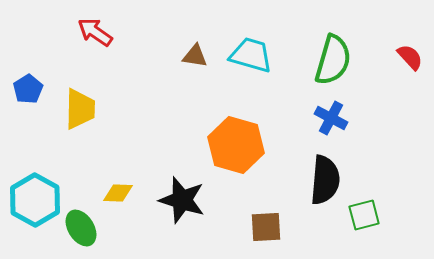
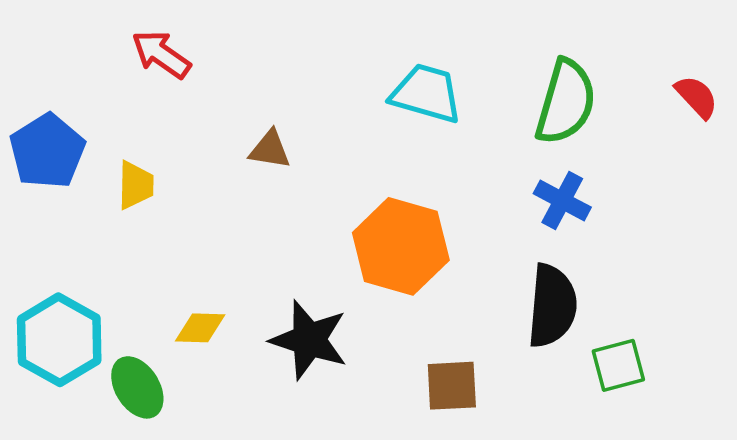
brown triangle: (195, 56) -> (270, 149), moved
blue pentagon: (28, 89) -> (47, 151), size x1.5
yellow trapezoid: (80, 109) -> (136, 185), size x0.7

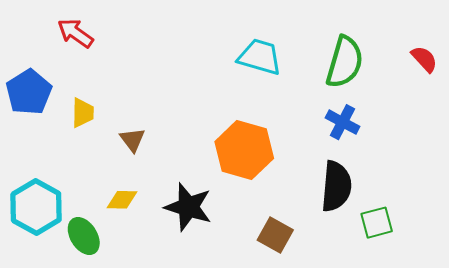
red arrow: (161, 54) -> (75, 33), moved
brown triangle: (270, 149) -> (132, 140), moved, turned 44
brown square: (452, 386) -> (275, 235), turned 32

